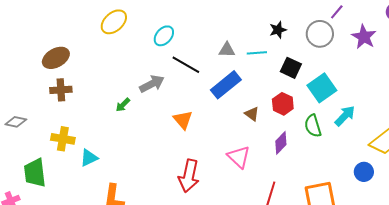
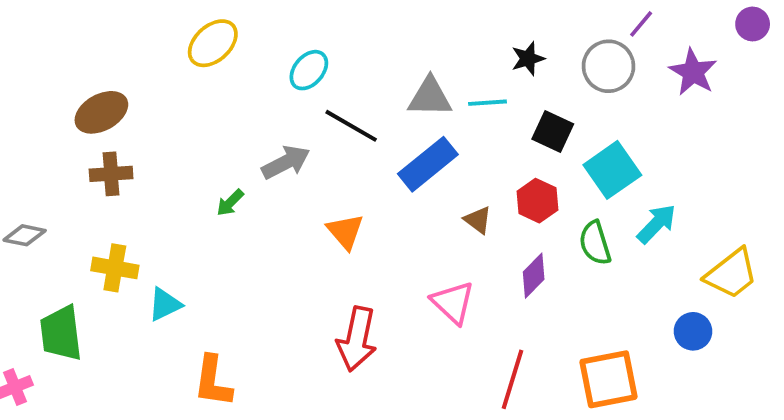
gray triangle: (227, 50) -> (430, 97), size x1.4

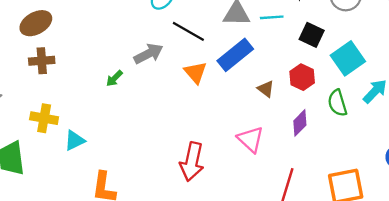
orange triangle: (345, 231) -> (195, 72), moved

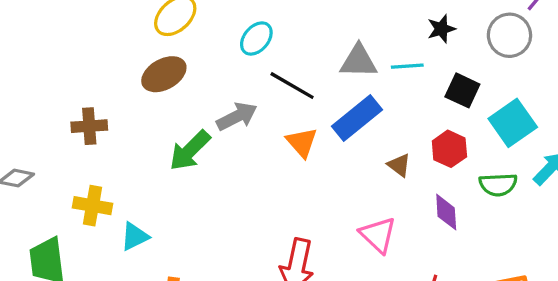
brown ellipse: (36, 23) -> (164, 74), moved
green arrow: (114, 78) -> (190, 150), size x1.8
green semicircle: (337, 103) -> (498, 185), turned -76
purple diamond: (300, 123) -> (446, 212), turned -48

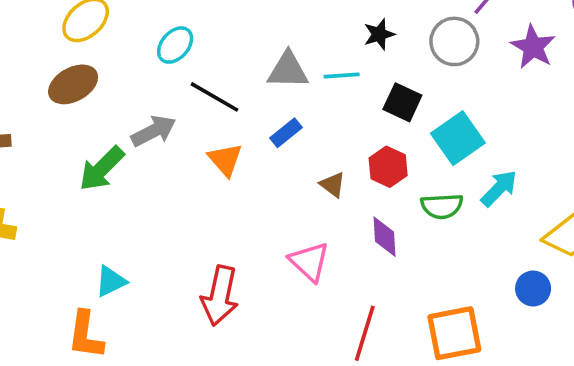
blue rectangle: (357, 118) -> (286, 133), size x0.6
cyan triangle: (135, 236) -> (111, 281), moved

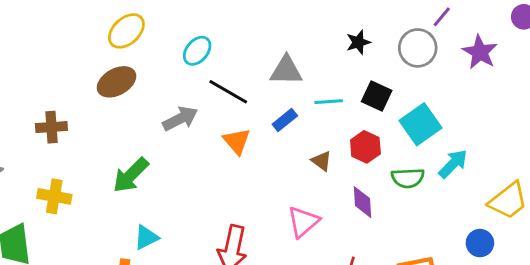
cyan line: (342, 75) -> (329, 102), moved
green arrow: (102, 169) -> (131, 175), moved
pink triangle: (309, 262) -> (303, 222), turned 36

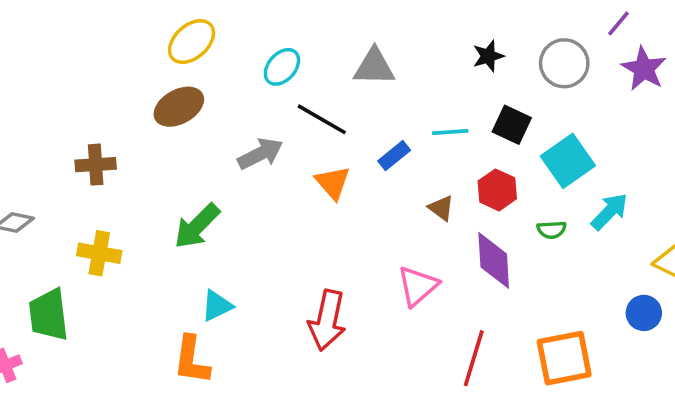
purple line: (442, 17) -> (618, 23), moved
gray triangle: (286, 71) -> (374, 67), moved
green semicircle: (408, 178) -> (552, 230), size x0.7
purple diamond: (363, 202) -> (494, 260), size x1.4

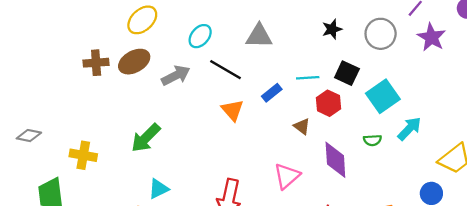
gray arrow: (260, 154) -> (176, 75), moved
brown cross: (96, 165) -> (96, 63), moved
red hexagon: (497, 190) -> (328, 103), moved

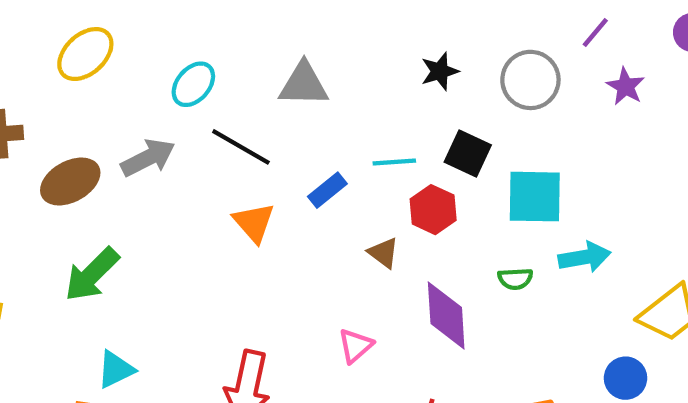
purple star: (431, 37) -> (626, 86), size x0.7
brown ellipse: (134, 62) -> (70, 181), moved
cyan square: (383, 96) -> (535, 197), turned 36
cyan arrow: (409, 129) -> (584, 257), turned 36
pink triangle: (287, 176) -> (355, 346), size x0.7

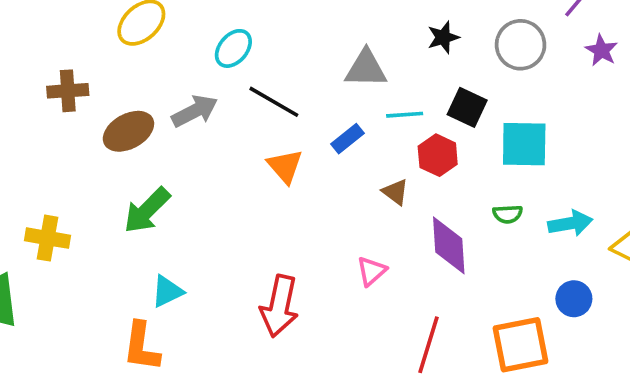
gray triangle: (304, 84) -> (366, 69), moved
cyan arrow: (584, 257) -> (570, 223), moved
blue circle: (626, 378) -> (574, 299), moved

